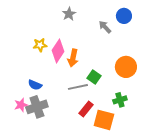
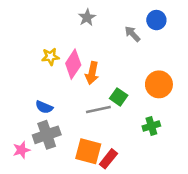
pink star: (21, 105) -> (21, 150), moved
red rectangle: (86, 109) -> (108, 159), moved
orange square: (104, 120) -> (88, 151), moved

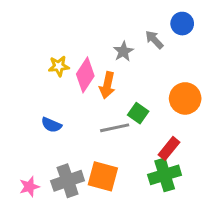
gray star: (87, 18) -> (123, 51), moved
green cross: (151, 126) -> (165, 175), moved, size x1.5
gray cross: (47, 135) -> (68, 181), moved
pink star: (21, 150) -> (29, 187), moved
red rectangle: (108, 159) -> (169, 148), moved

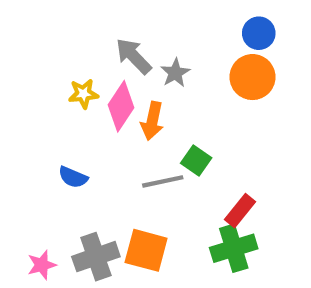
gray arrow: (154, 40) -> (134, 56), moved, size x1.4
orange circle: (185, 98) -> (252, 77), moved

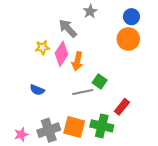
gray star: (175, 73) -> (90, 11), moved
green cross: (234, 248) -> (102, 126), moved, turned 30

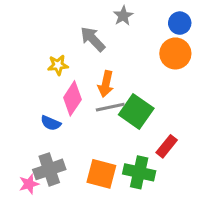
pink diamond: (61, 54) -> (72, 98), moved
green square: (100, 81) -> (136, 111), size x1.6
gray line: (83, 92) -> (110, 107), moved
gray cross: (49, 130) -> (49, 169), moved

